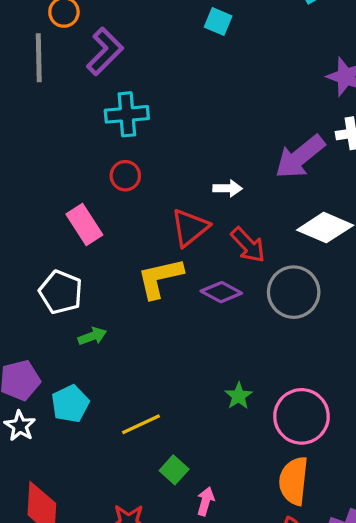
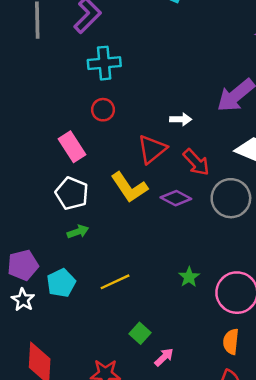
yellow L-shape: (160, 278) -> (129, 187), turned -111
white pentagon: (61, 292) -> (72, 193), moved
yellow line: (141, 424) -> (115, 282), moved
orange semicircle: (294, 481) -> (231, 342), size x0.7
pink arrow: (206, 501) -> (164, 357), turned 30

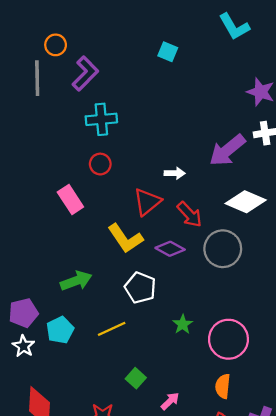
white pentagon: (72, 193) -> (140, 288), moved
green arrow: (78, 232) -> (76, 281), size x1.5
pink arrow: (164, 357) -> (170, 401), moved

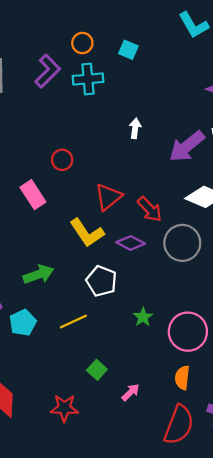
orange circle: (56, 45) -> (82, 43), moved
cyan cross: (101, 119) -> (88, 79), moved
white arrow: (175, 173) -> (135, 128), moved, turned -84

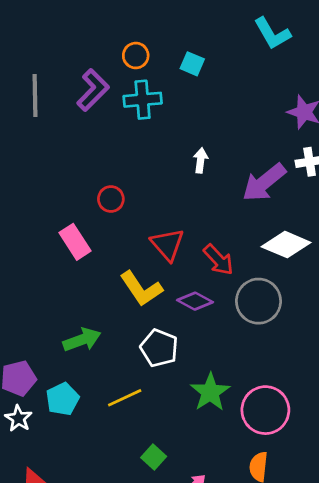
red triangle: (108, 197) -> (167, 245), turned -32
green star: (143, 317) -> (210, 392), size x1.6

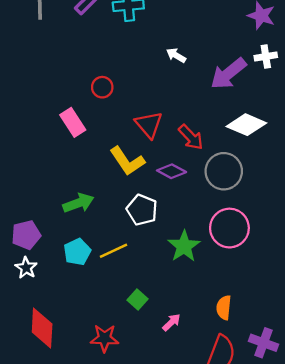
white arrow: (201, 160) -> (176, 55), turned -66
cyan pentagon: (63, 399) -> (77, 252), moved
pink circle: (265, 410) -> (229, 228), moved

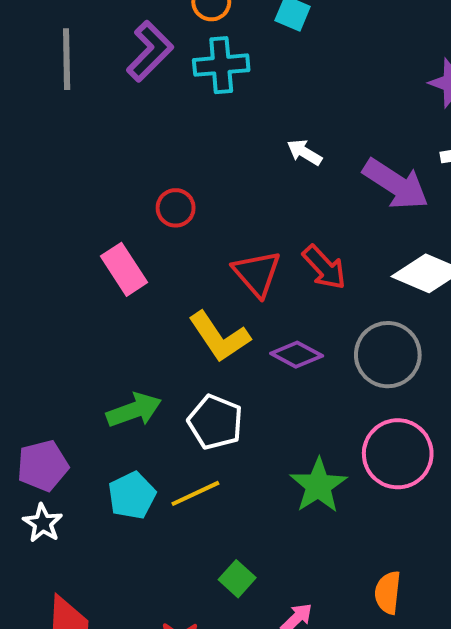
purple arrow: (228, 74) -> (396, 184), turned -108
red arrow: (191, 137) -> (324, 267), moved
white pentagon: (142, 210) -> (215, 422), moved

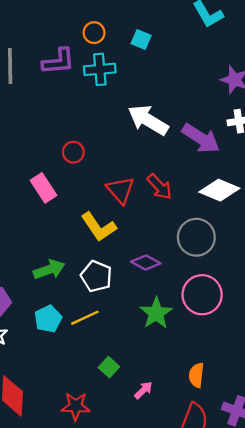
purple L-shape: (150, 51) -> (58, 61), turned 40
white arrow: (304, 152) -> (148, 120), size x2.0
purple diamond: (297, 355) -> (146, 263), moved

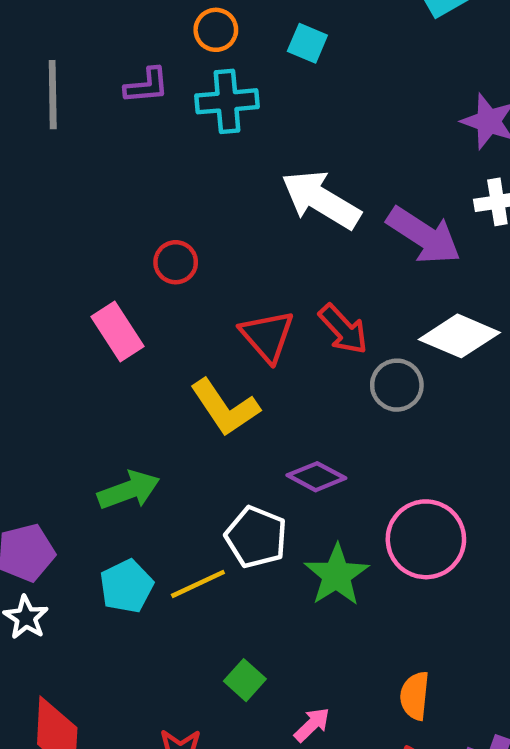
purple L-shape: (58, 61) -> (147, 86), size x0.7
gray circle: (196, 237) -> (397, 385), moved, size x0.7
white pentagon: (96, 276) -> (256, 537), moved

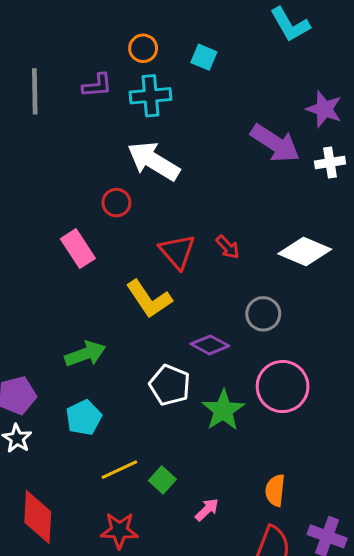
white arrow: (321, 200) -> (153, 161), moved
purple arrow: (424, 235) -> (275, 143), moved
red arrow: (343, 329) -> (228, 247), size x0.7
gray circle: (397, 385) -> (263, 314), moved
yellow line: (198, 584) -> (119, 470), moved

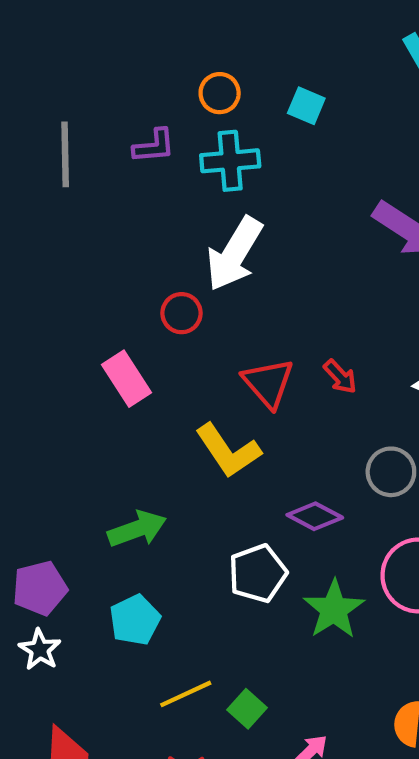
white arrow: (153, 161) -> (234, 254), turned -90
white pentagon: (170, 385) -> (258, 573), turned 30

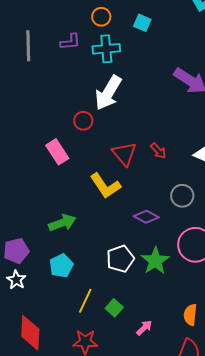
white pentagon: (258, 573) -> (120, 259), moved
yellow line: (186, 694) -> (85, 301), turned -40

